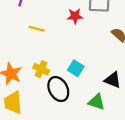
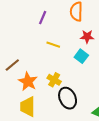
cyan square: (76, 68) -> (81, 56), moved

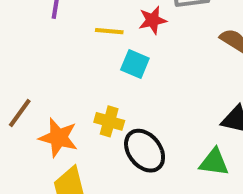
yellow line: (53, 45) -> (109, 31), moved
cyan square: (81, 56) -> (135, 64), moved

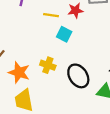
black ellipse: (145, 151) -> (78, 76), moved

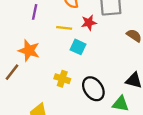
orange star: (19, 72) -> (29, 51), moved

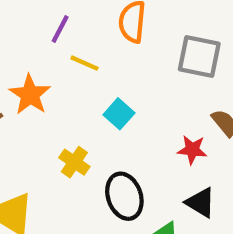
red star: (89, 23) -> (192, 150), moved
yellow line: (64, 28) -> (85, 63), moved

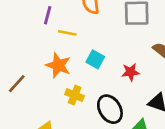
orange star: (30, 95) -> (58, 65), moved
red star: (192, 150) -> (131, 72), moved

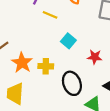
orange star: (58, 65) -> (22, 63), moved
yellow cross: (75, 95) -> (46, 66), turned -32

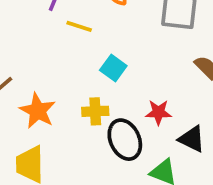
red star: (95, 57) -> (158, 112), moved
yellow cross: (46, 66) -> (95, 111), moved

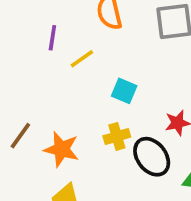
yellow line: (79, 26) -> (82, 59), turned -40

